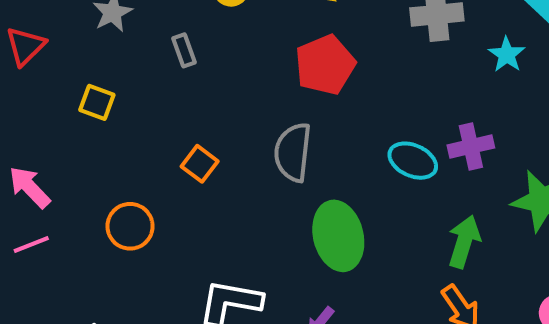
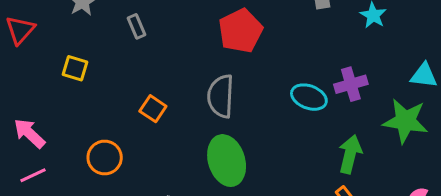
green ellipse: (338, 236) -> (227, 161), moved

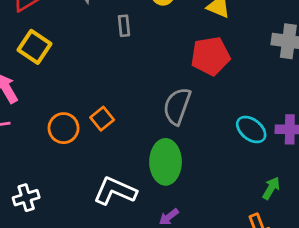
yellow square: (75, 68) -> (35, 47), moved, size x1.4
orange square: (153, 109) -> (102, 119), moved
green arrow: (350, 154) -> (271, 188), size x0.7

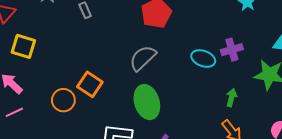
gray semicircle: (177, 106) -> (143, 58), turned 44
orange square: (102, 119) -> (90, 84), size x1.4

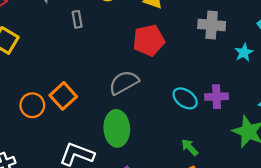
green arrow: (231, 98) -> (190, 147), moved, turned -72

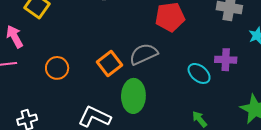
orange square: (63, 96) -> (109, 64), moved
purple cross: (217, 97) -> (226, 60), moved

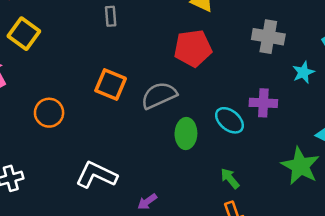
orange square: (109, 64) -> (111, 85), moved, turned -30
green ellipse: (133, 96) -> (186, 134), moved, size x0.7

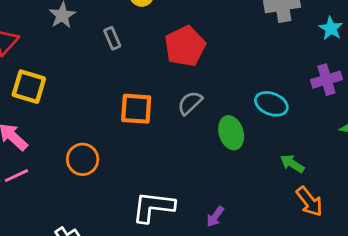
red pentagon: (193, 48) -> (185, 46), moved
gray semicircle: (159, 95) -> (190, 103), size x0.7
purple cross: (263, 103) -> (326, 80), moved

